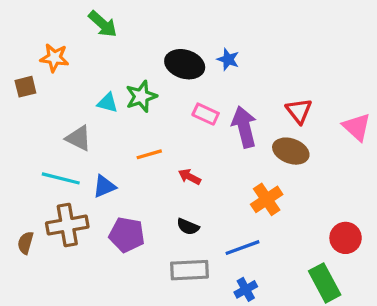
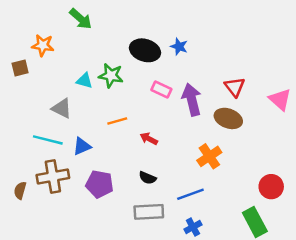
green star: (141, 96) -> (111, 76), turned 30

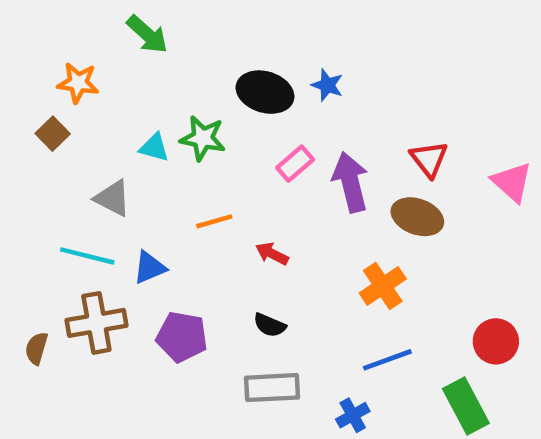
brown square: (20, 68) -> (53, 134), moved, turned -30
pink rectangle: (161, 89) -> (295, 164), turned -66
blue line: (190, 194) -> (387, 360), moved

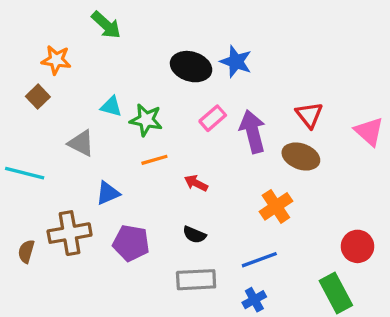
blue star: (327, 85) -> (236, 62), size x1.4
green star: (203, 138) -> (146, 120), moved
cyan line: (87, 256) -> (25, 173), moved
blue line: (387, 360) -> (259, 260), moved

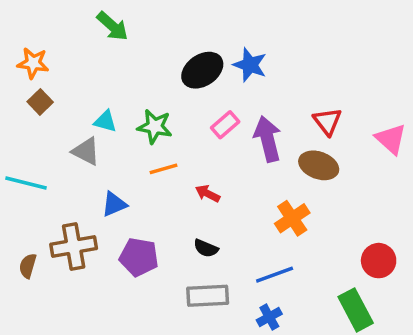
orange star: (56, 60) -> (33, 63), moved
black ellipse: (191, 67) -> (202, 70), turned -51
cyan triangle: (111, 107) -> (105, 121), moved

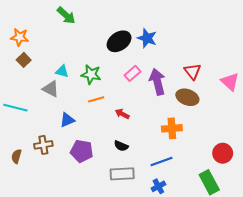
orange cross: (292, 218) -> (172, 128), turned 30
brown cross: (74, 246) -> (43, 145), size x0.7

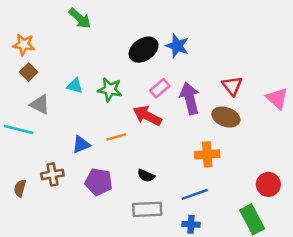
gray triangle: (51, 89) -> (40, 105), moved
orange line: (96, 99) -> (116, 137), moved
red arrow: (122, 114) -> (147, 116), moved, size x1.6
blue cross: (158, 186) -> (191, 224), turned 32

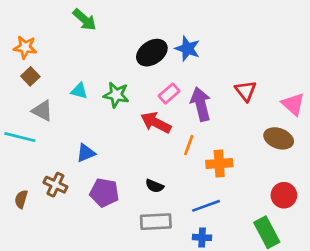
brown ellipse: (226, 117) -> (279, 138), moved
orange line: (116, 137) -> (189, 145), moved, turned -54
brown cross: (52, 174) -> (55, 185), turned 35

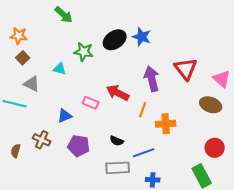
red triangle: (246, 91) -> (186, 69), size x1.4
pink rectangle: (169, 94) -> (91, 103), moved, turned 63
green star: (116, 95) -> (84, 52), moved
blue line: (206, 206) -> (144, 153), moved

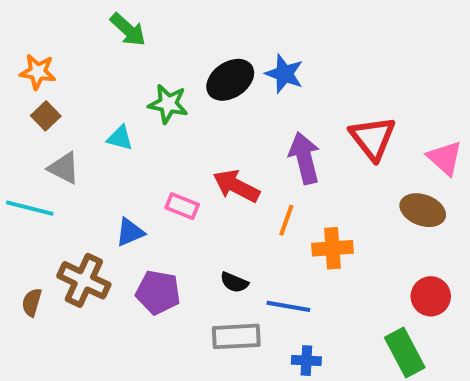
brown cross: (42, 140) -> (84, 280), size x1.4
blue line: (144, 153) -> (288, 306), turned 30

